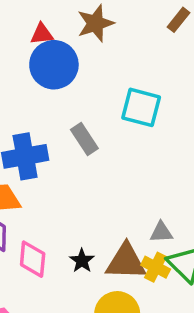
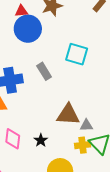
brown triangle: (126, 262) -> (68, 115), moved
yellow cross: (156, 267) -> (82, 145), turned -35

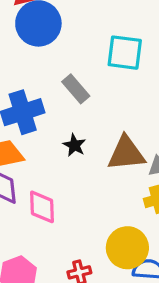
black star: (41, 140) -> (74, 145), moved

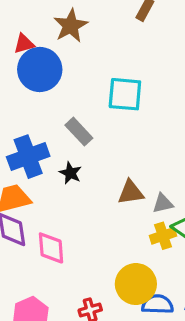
black star: (74, 145) -> (70, 173), moved
brown triangle: (126, 153) -> (131, 192), size x0.7

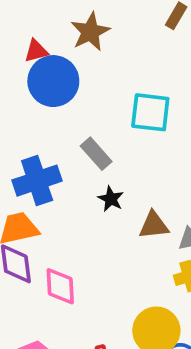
black star: (70, 173) -> (111, 199), moved

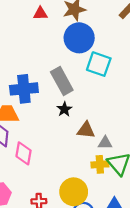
blue circle: (53, 81) -> (79, 38), moved
gray rectangle: (96, 154) -> (62, 81), size x1.4

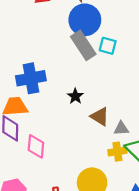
cyan square: (99, 64) -> (108, 46), size x0.7
gray rectangle: (62, 81) -> (83, 45), moved
brown triangle: (86, 130) -> (100, 117), turned 30

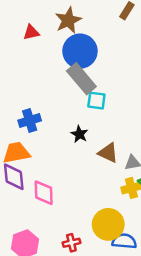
cyan square: (108, 46) -> (96, 101), moved
blue cross: (31, 78) -> (30, 121), size x0.7

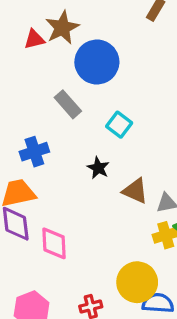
brown star: (68, 20) -> (62, 28), moved
gray rectangle: (81, 79) -> (68, 104), moved, size x0.7
cyan square: (96, 101) -> (119, 125), turned 30

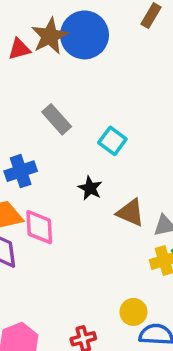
blue circle: (97, 62) -> (84, 35), moved
pink diamond: (54, 243) -> (39, 227), moved
yellow circle: (137, 282) -> (133, 312), size x0.6

